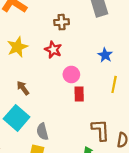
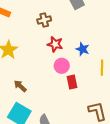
red star: (53, 50) -> (55, 44), moved
blue star: (105, 55) -> (83, 49), moved

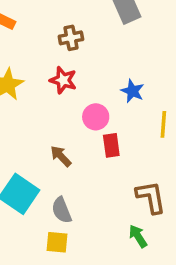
red star: (55, 44) -> (63, 80), moved
brown arrow: (20, 86) -> (61, 156), moved

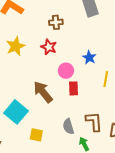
brown arrow: (61, 156) -> (43, 92), size x1.6
gray semicircle: (62, 210) -> (68, 126), moved
yellow square: (57, 242) -> (36, 135), moved

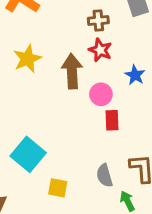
brown cross: (56, 22) -> (98, 21), moved
red star: (49, 47) -> (100, 50), moved
brown arrow: (43, 92) -> (72, 71), moved, turned 35

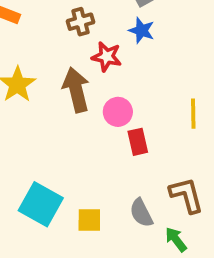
brown cross: (98, 21) -> (80, 22), moved
blue star: (135, 75) -> (142, 30), moved
yellow square: (58, 188) -> (89, 220), moved

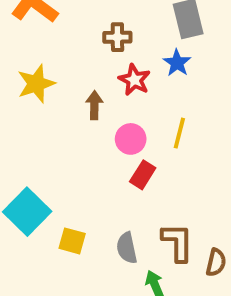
brown arrow: (76, 90) -> (94, 105), size x0.6
yellow line: (193, 114) -> (179, 133), moved
red rectangle: (138, 142) -> (143, 175), turned 30

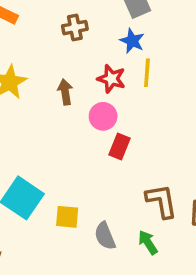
red star: (134, 80) -> (111, 79), moved
yellow line: (179, 133) -> (147, 73), moved
gray semicircle: (127, 248) -> (105, 236), moved

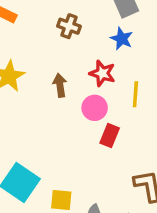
brown cross: (75, 28) -> (69, 26), turned 30
yellow line: (147, 73) -> (135, 94), moved

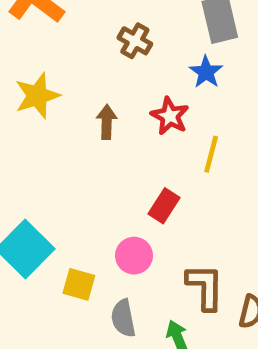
pink circle: (95, 108) -> (134, 256), moved

